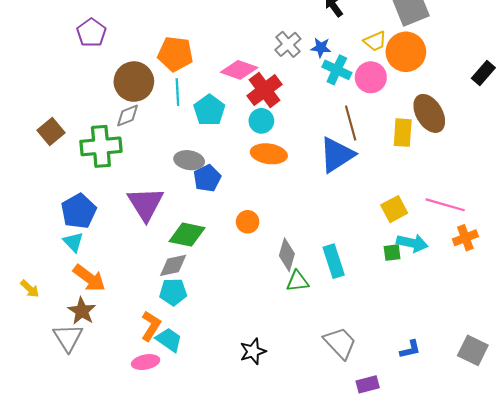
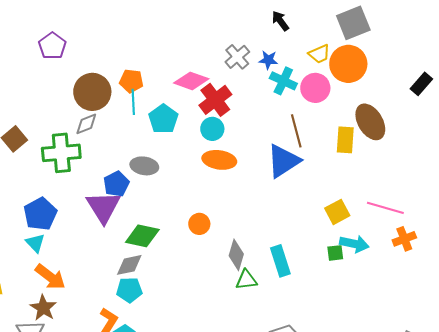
orange pentagon: (175, 54) -> (131, 81), moved, size x0.7
blue pentagon: (207, 178) -> (116, 184), moved

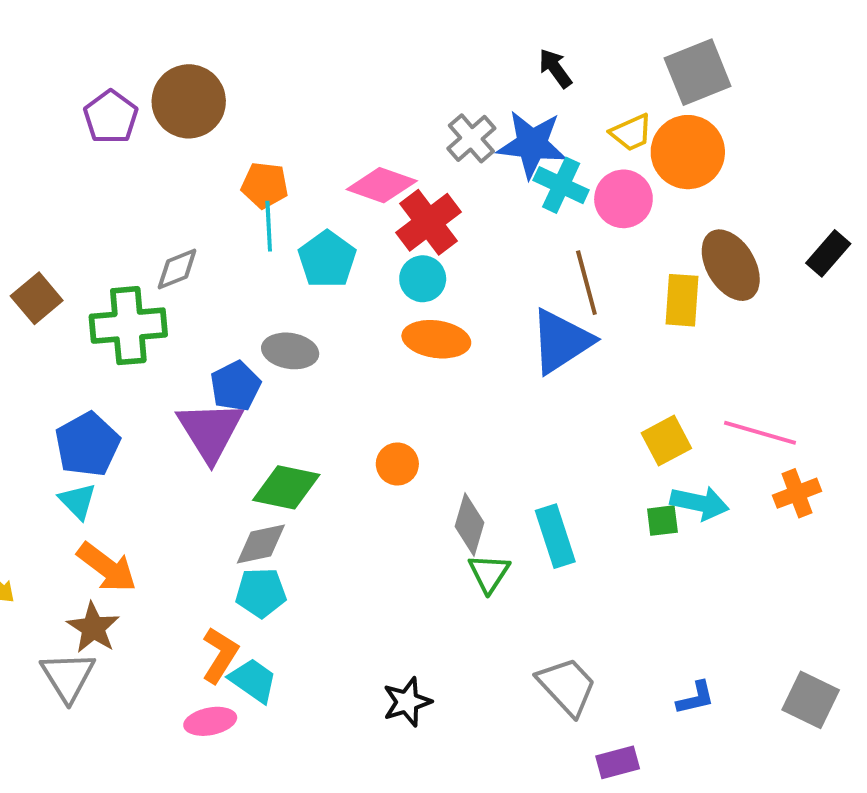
blue star: (268, 60) -> (532, 144), size x1.8
black rectangle: (421, 84) -> (828, 253), moved
brown circle: (92, 92) -> (189, 101), moved
green triangle: (246, 280) -> (489, 573), turned -50

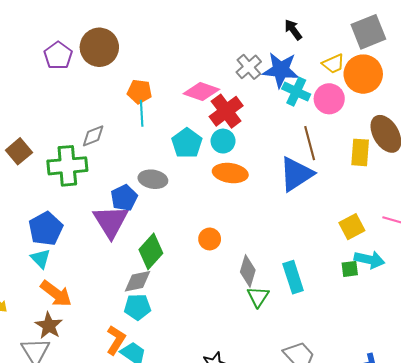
cyan pentagon: (327, 259) -> (187, 143), moved
green diamond: (286, 487) -> (151, 251), turned -60

